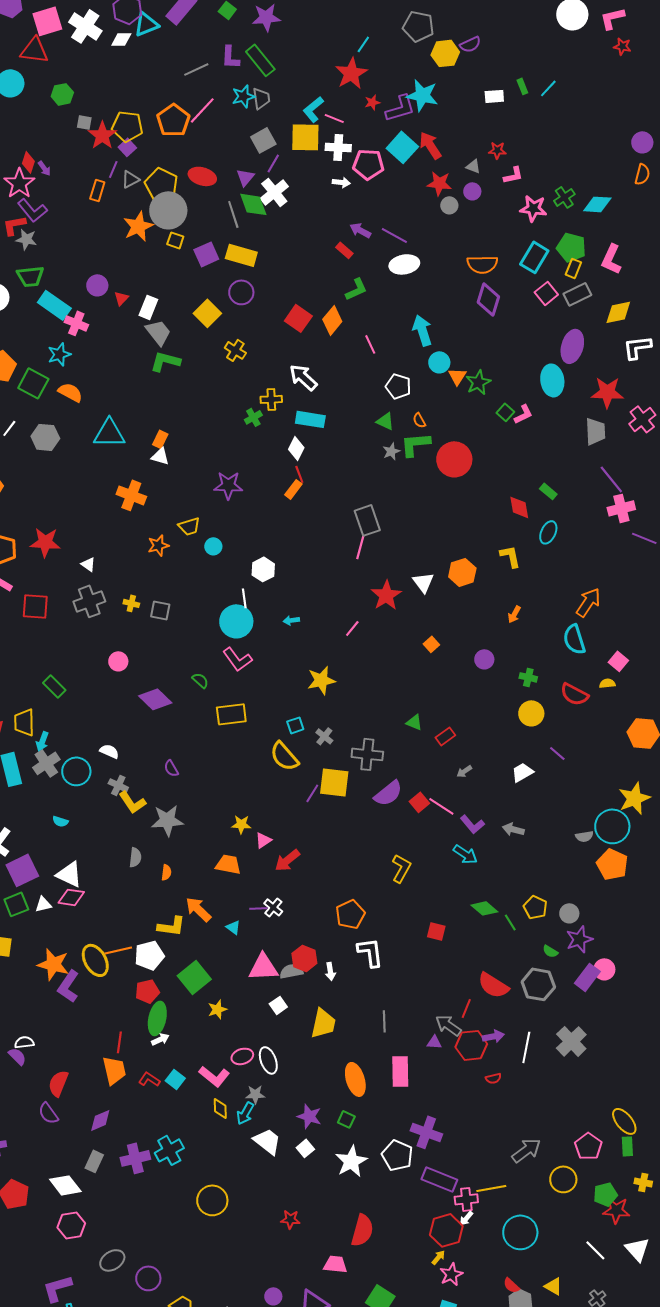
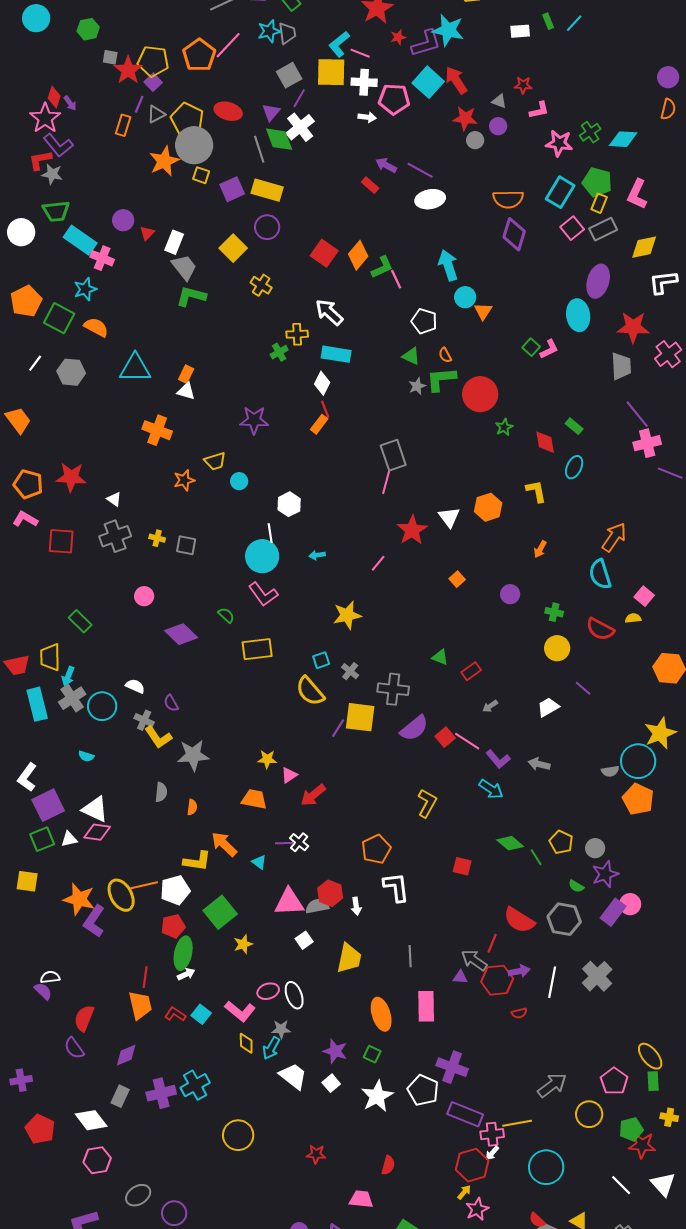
green L-shape: (356, 289) -> (382, 267), moved
green star: (478, 382) -> (504, 427), moved, size x0.7
purple semicircle: (171, 768) -> (171, 703), moved
red semicircle: (362, 1230) -> (388, 1165), size x0.6

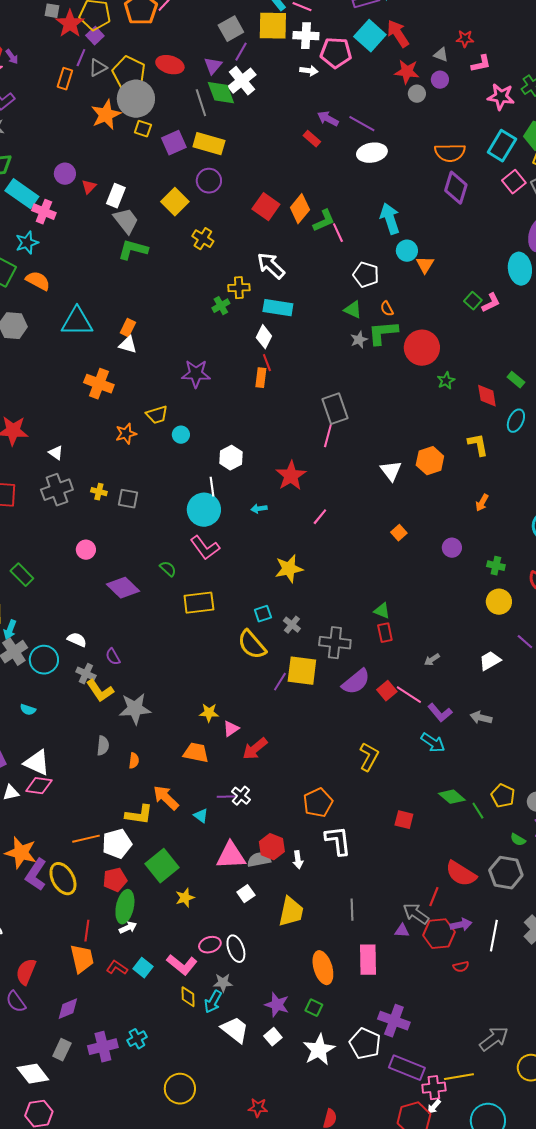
orange rectangle: (319, 424) -> (261, 378), turned -30
red star: (412, 530) -> (291, 476), moved
red rectangle: (471, 671) -> (385, 633), moved, turned -66
yellow ellipse: (121, 895) -> (63, 879), moved
cyan cross: (195, 1085) -> (137, 1039), size x0.7

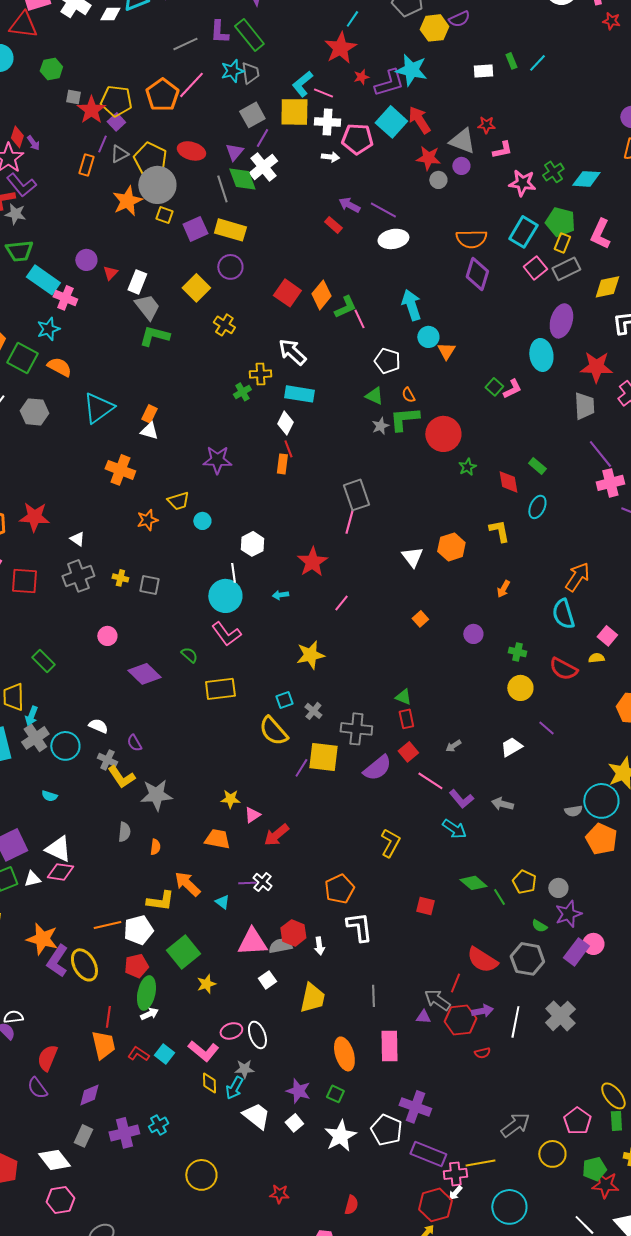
gray triangle: (441, 55) -> (462, 141), size x1.8
cyan triangle: (77, 322) -> (98, 408), turned -36
red square: (387, 691) -> (408, 752), moved

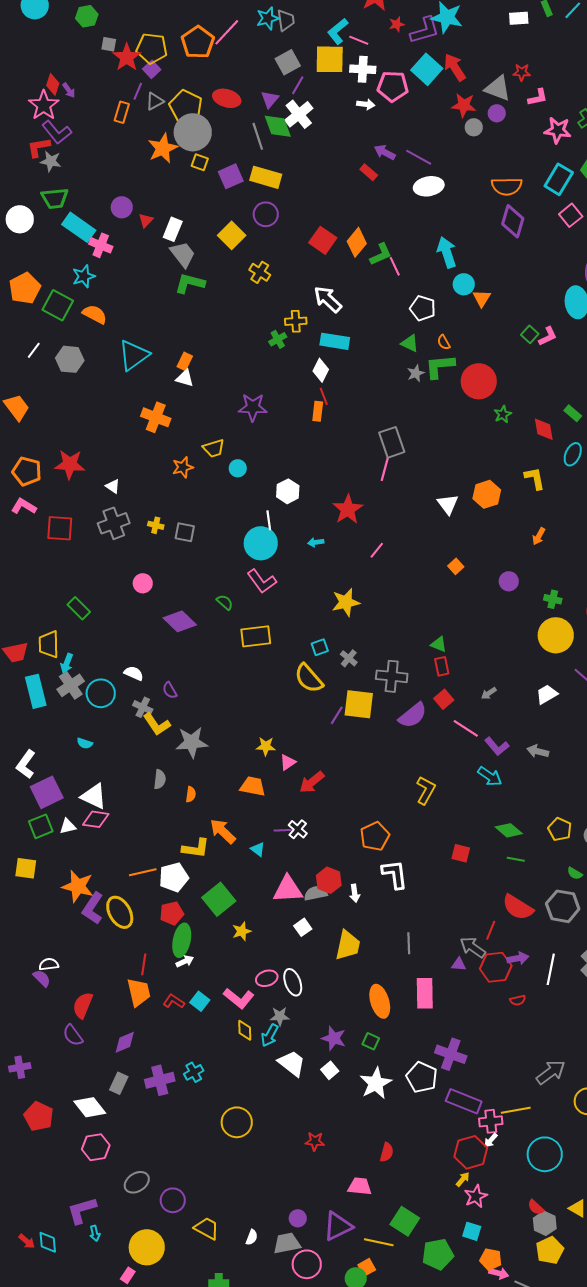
yellow circle: (520, 688) -> (556, 635), size x1.4
green line: (499, 897) -> (516, 859), moved, turned -48

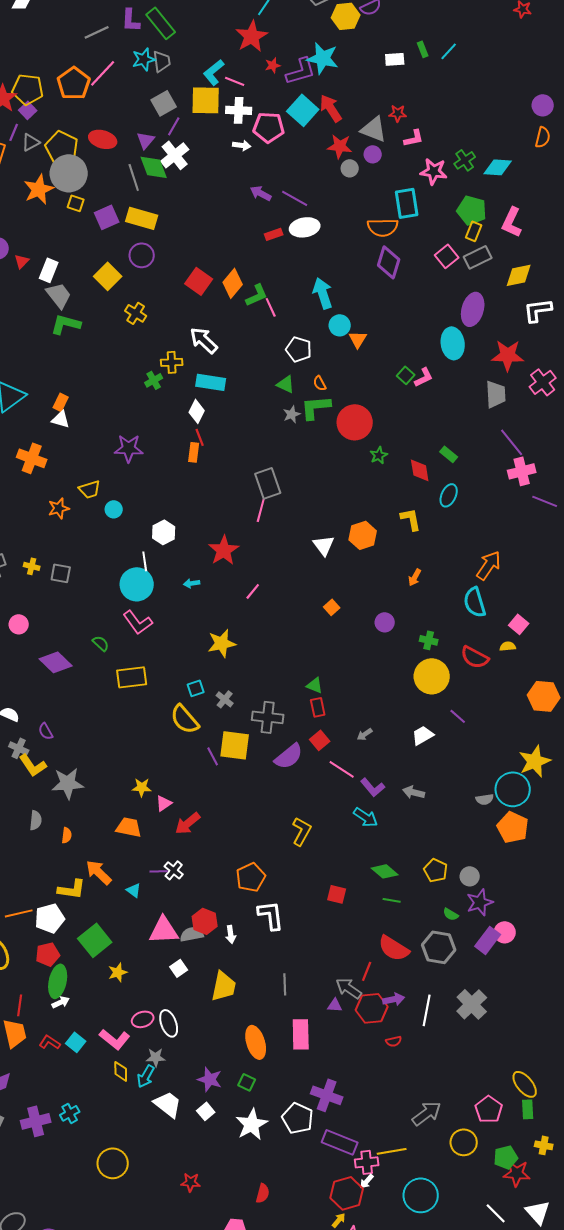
red rectangle: (369, 172) -> (274, 234), moved, turned -60
cyan rectangle: (559, 179) -> (407, 203), moved, turned -40
purple line: (337, 715) -> (213, 756), turned -60

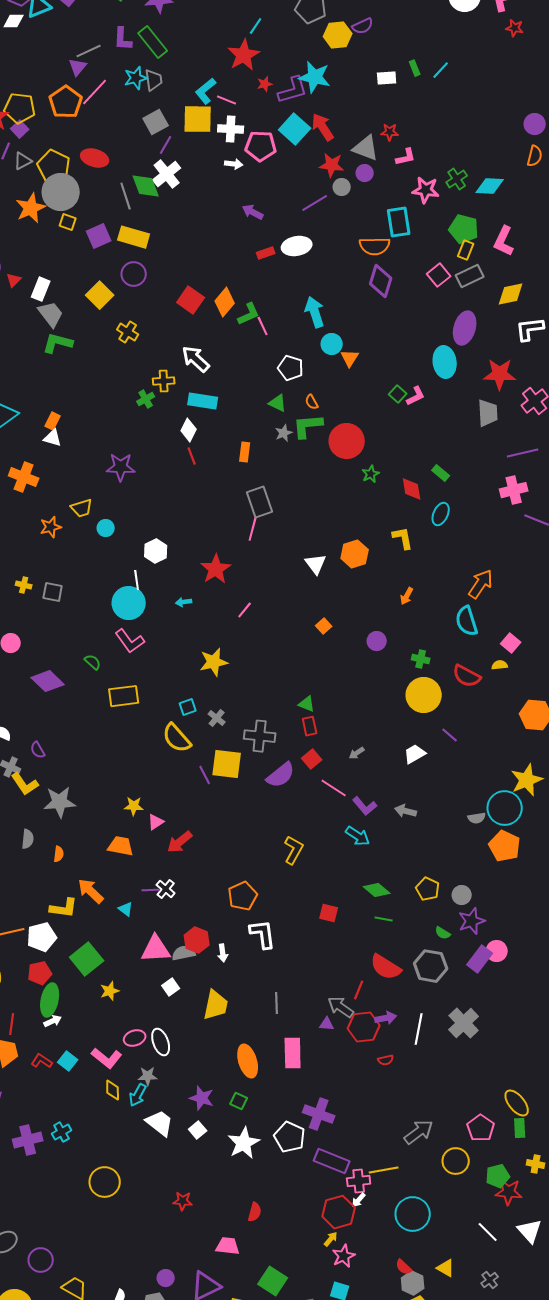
purple triangle: (146, 140) -> (78, 67), moved
purple line: (295, 198) -> (315, 203), moved, turned -60
purple line: (512, 442) -> (523, 453), moved, turned -64
orange rectangle: (194, 452) -> (245, 452), moved

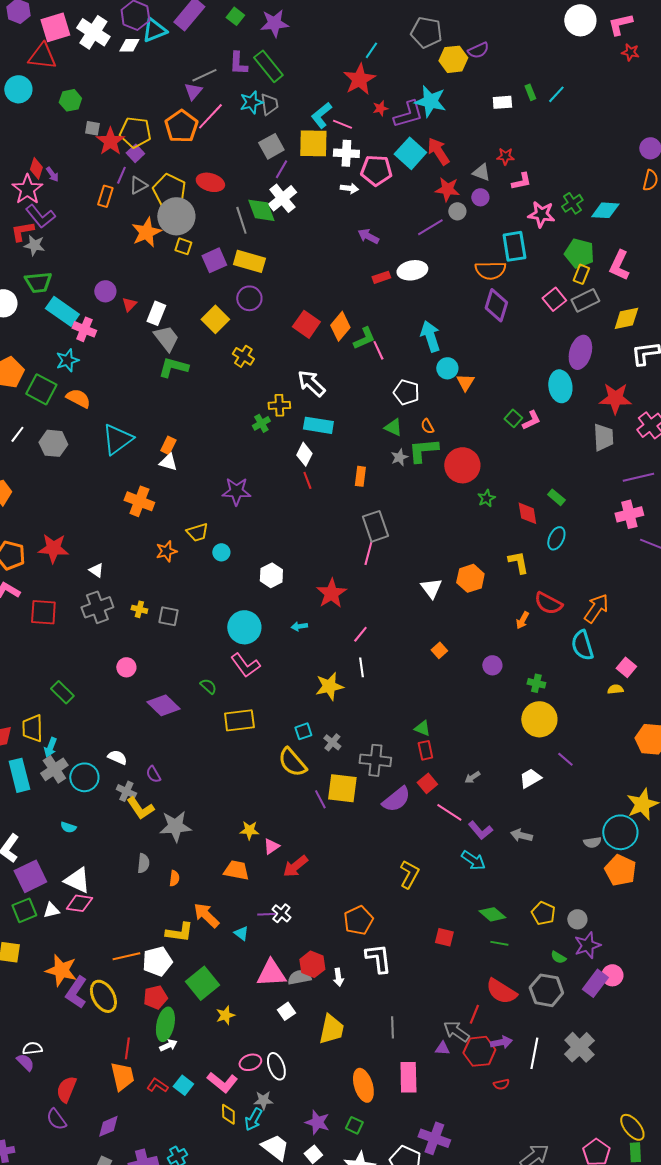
gray triangle: (366, 148) -> (481, 172), size x0.7
white line: (137, 580) -> (361, 667), moved
red semicircle: (467, 676) -> (548, 603), moved

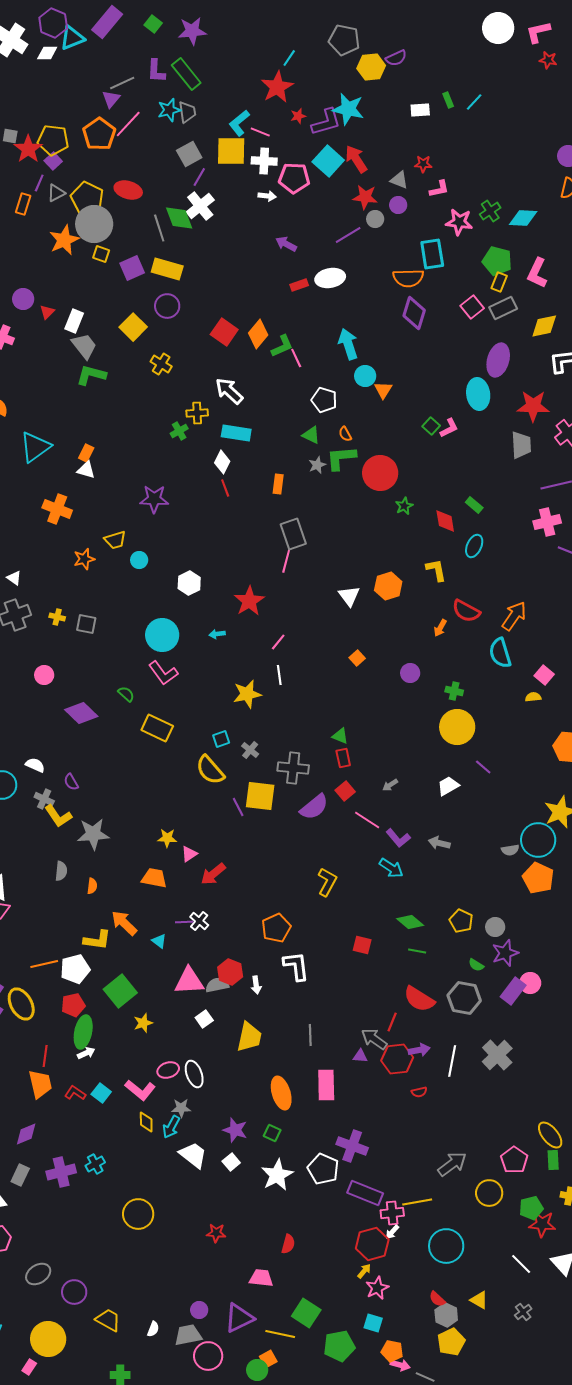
yellow rectangle: (239, 720) -> (157, 728), turned 32

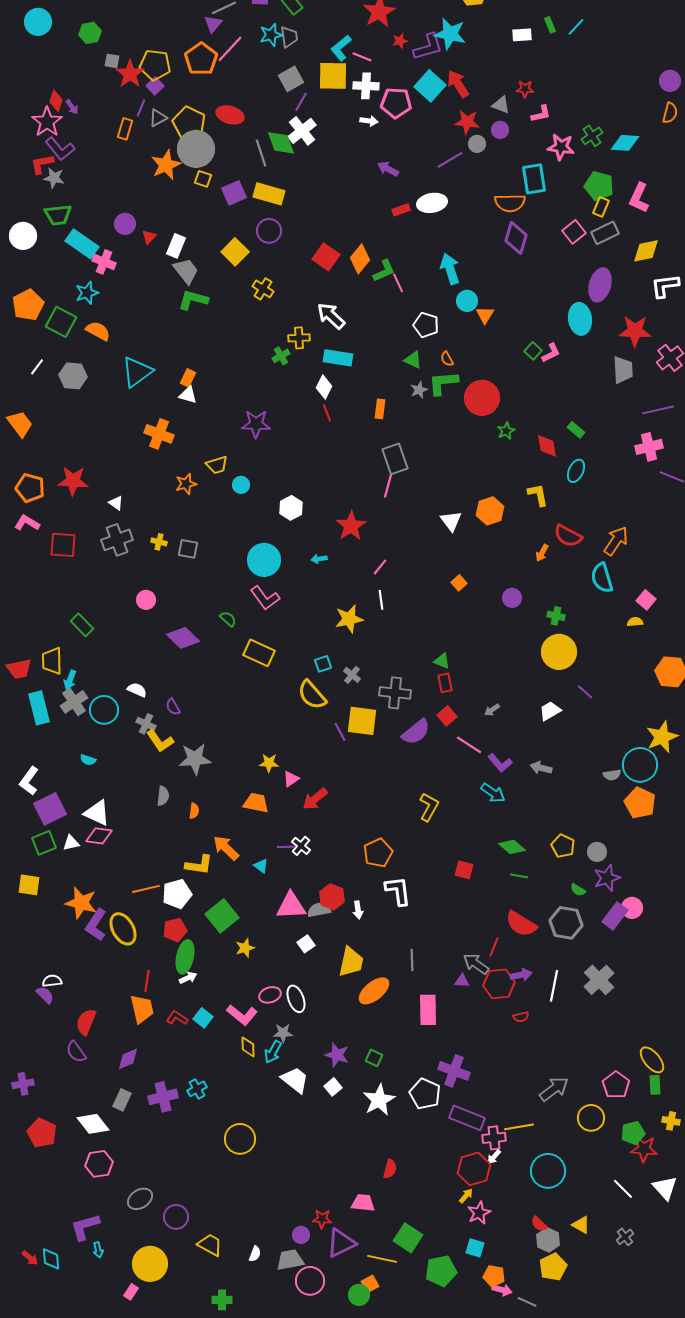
orange ellipse: (281, 1093) -> (374, 991), moved, turned 68
red star: (216, 1233) -> (322, 1219), moved

